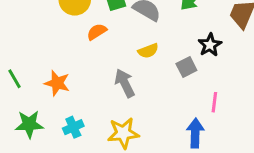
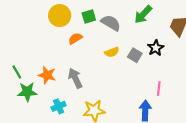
gray square: (186, 67) -> (135, 55), moved, turned -32
gray arrow: (125, 83) -> (75, 78), moved
green star: (29, 124) -> (27, 92), moved

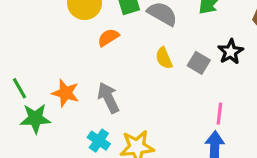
yellow semicircle: (112, 52) -> (164, 58), turned 88
pink line: (159, 89) -> (219, 114), moved
cyan cross: (59, 106) -> (99, 141), moved, turned -32

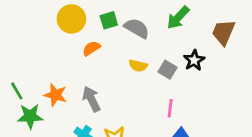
yellow semicircle: (164, 58) -> (138, 66), turned -54
pink line: (219, 114) -> (170, 108), moved

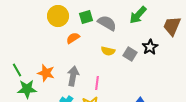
gray arrow: (91, 99) -> (73, 76), turned 36
pink line: (170, 108) -> (97, 83), moved

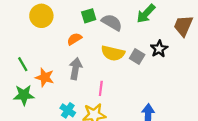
yellow circle: (58, 16) -> (41, 16), moved
yellow semicircle: (108, 51) -> (113, 53), size x1.5
green line: (17, 70) -> (23, 64), moved
gray arrow: (73, 76) -> (75, 69), moved

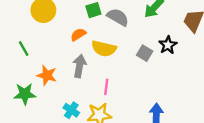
yellow semicircle: (113, 53) -> (104, 49), moved
green line: (23, 64) -> (24, 49), moved

